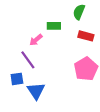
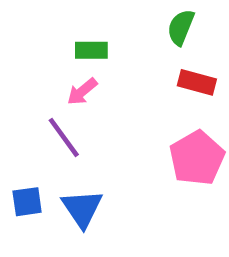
green rectangle: (54, 26) -> (91, 50), moved
blue square: (17, 79) -> (27, 202), moved

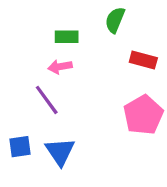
green semicircle: (181, 27) -> (115, 20), moved
pink arrow: (82, 92) -> (60, 67), turned 30

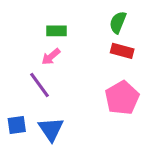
green semicircle: (115, 20) -> (118, 22), moved
pink arrow: (60, 67) -> (51, 57), turned -30

